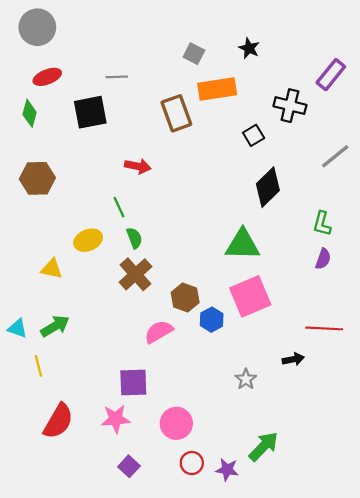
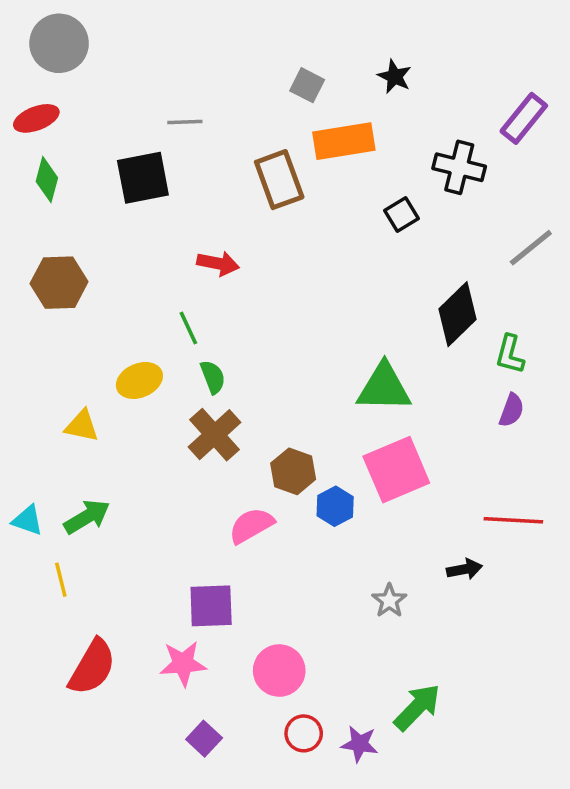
red ellipse: (47, 77) -> (36, 118), moved
black diamond: (268, 187) -> (457, 314), moved

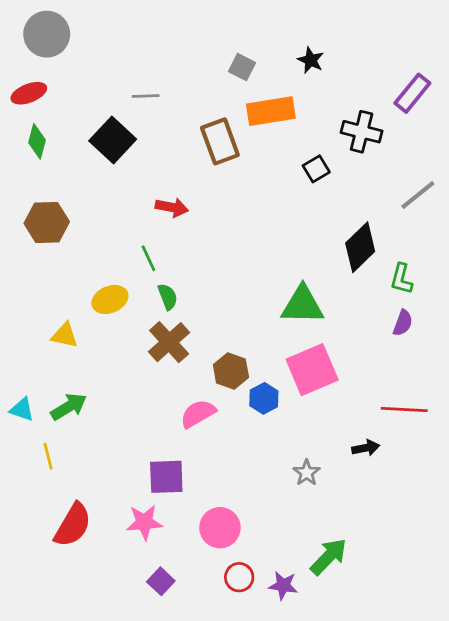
black square: (143, 178) -> (113, 140), turned -36

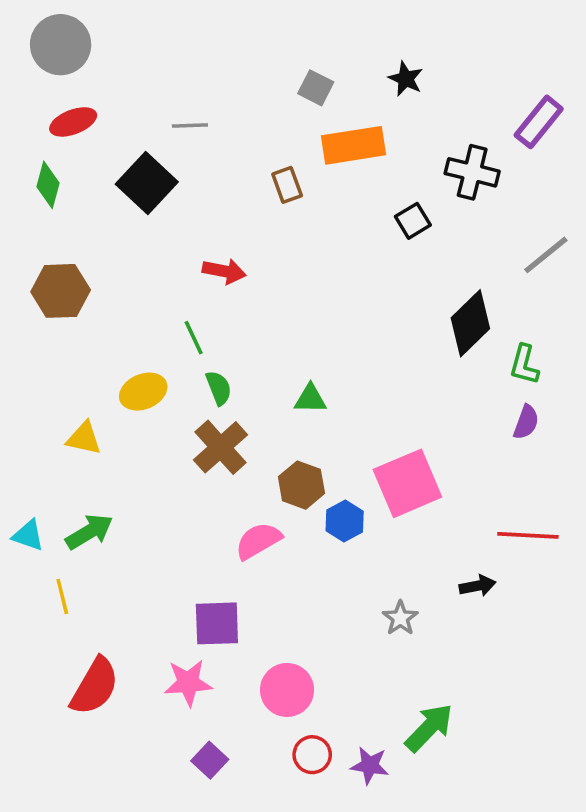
red ellipse: (29, 93) -> (73, 122), moved
brown rectangle: (220, 141) -> (287, 185), size x0.6
green triangle: (302, 305) -> (310, 399), moved, size x0.6

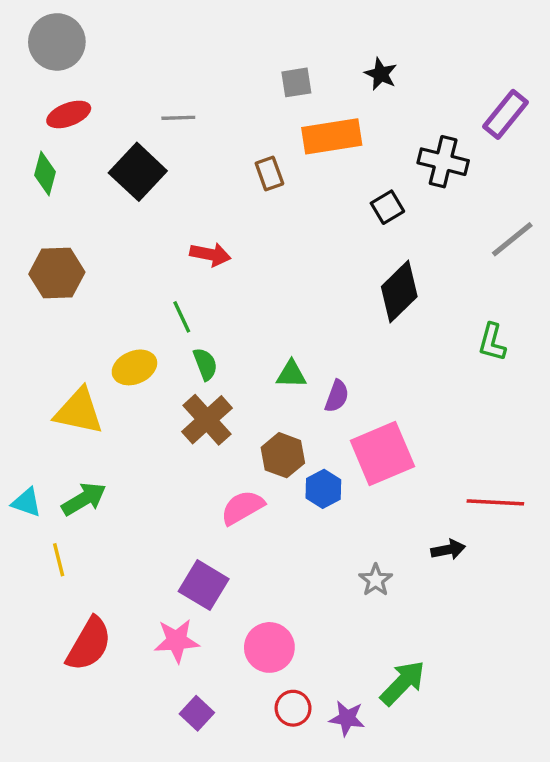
gray square: (316, 88) -> (296, 82), turned -36
black diamond: (470, 323) -> (399, 292), moved
purple semicircle: (526, 422) -> (337, 396), moved
yellow triangle: (84, 438) -> (79, 411), size x1.5
purple square: (217, 623) -> (204, 585), turned 33

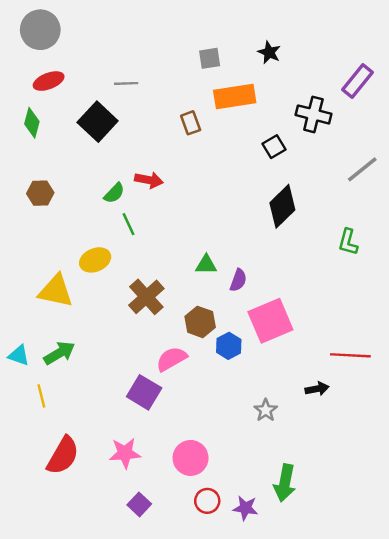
brown hexagon: (57, 273) -> (40, 193), size x0.7
green semicircle: (205, 364) -> (114, 193), moved, turned 65
purple square: (204, 585) -> (144, 392), moved
green arrow: (403, 683) -> (285, 483), turned 147

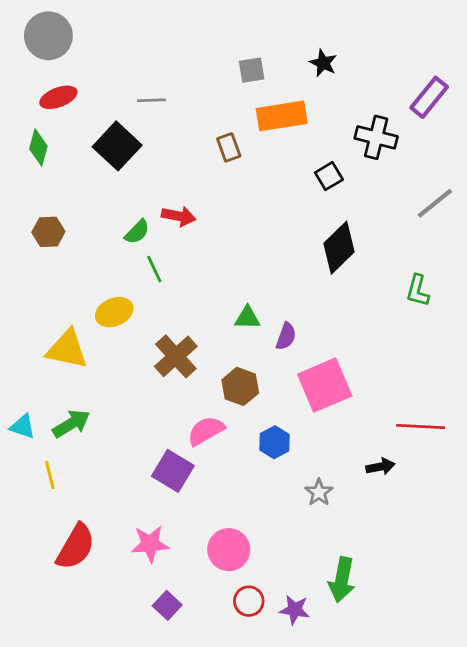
blue hexagon: (229, 346) -> (275, 442), moved

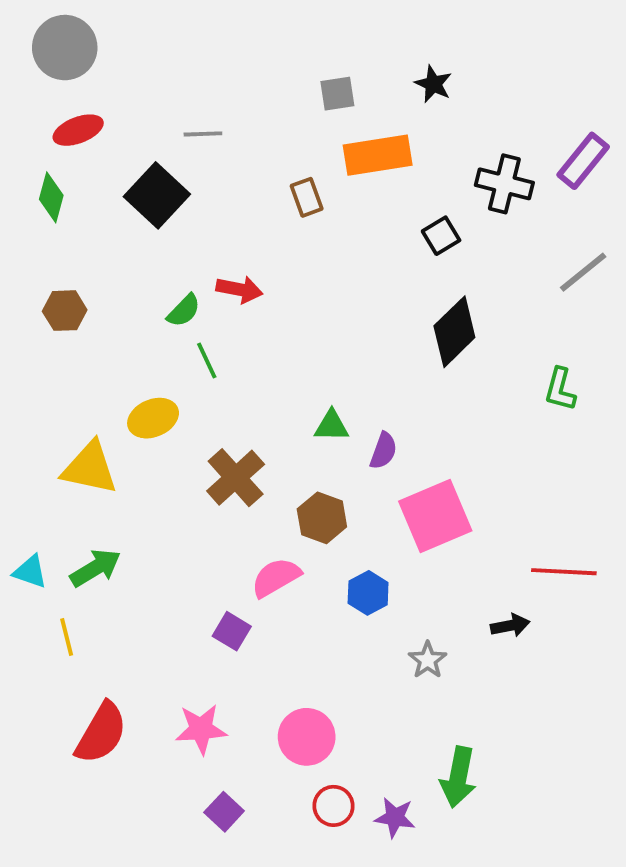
purple rectangle: (429, 97) -> (583, 161), moved
purple square: (173, 471) -> (232, 631), size x0.7

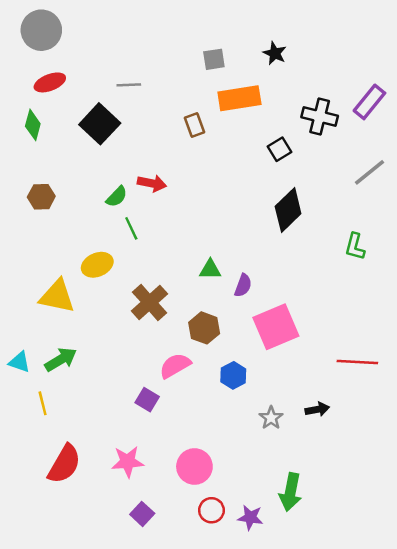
black arrow: (510, 625) -> (317, 409), moved

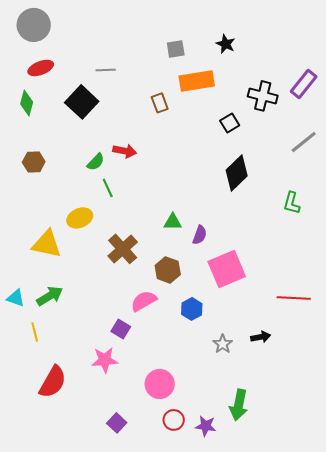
pink star: (128, 462) -> (105, 360), moved

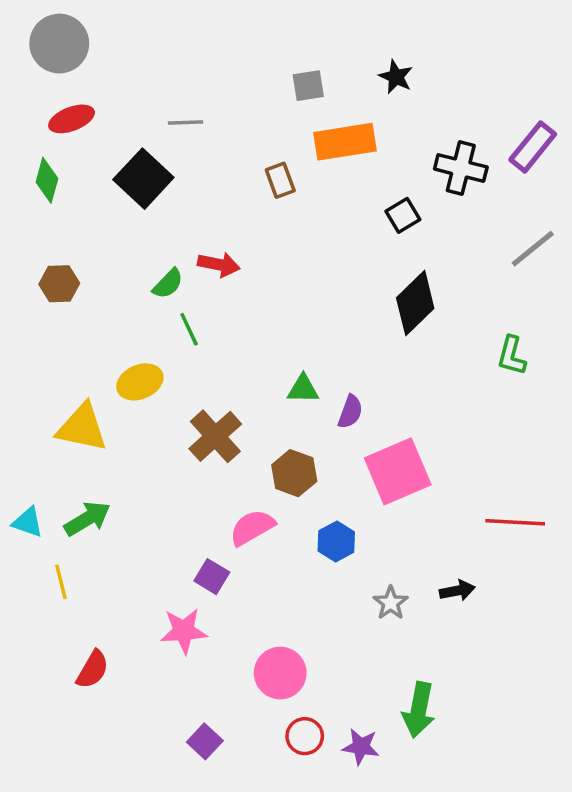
red semicircle: (53, 382) -> (93, 669), size x0.7

